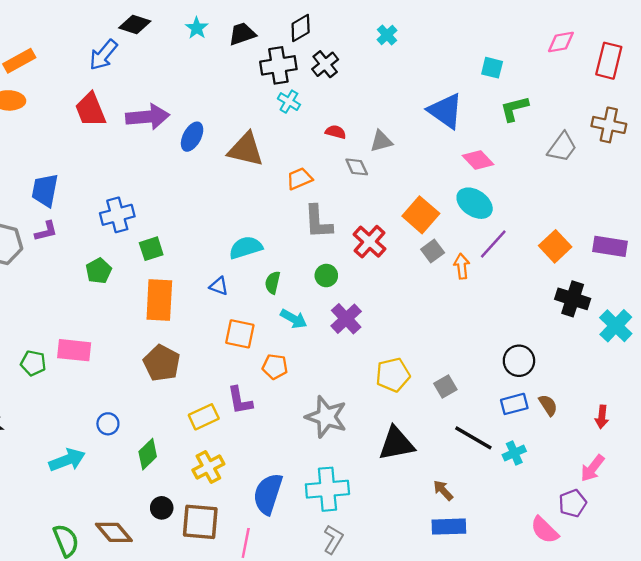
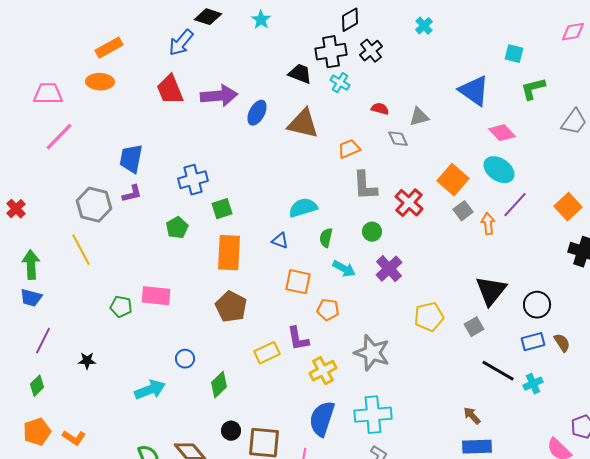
black trapezoid: (242, 34) -> (300, 74), moved, turned 40
black triangle: (396, 444) -> (491, 291), moved, turned -40
yellow cross: (208, 467) -> (323, 371), moved

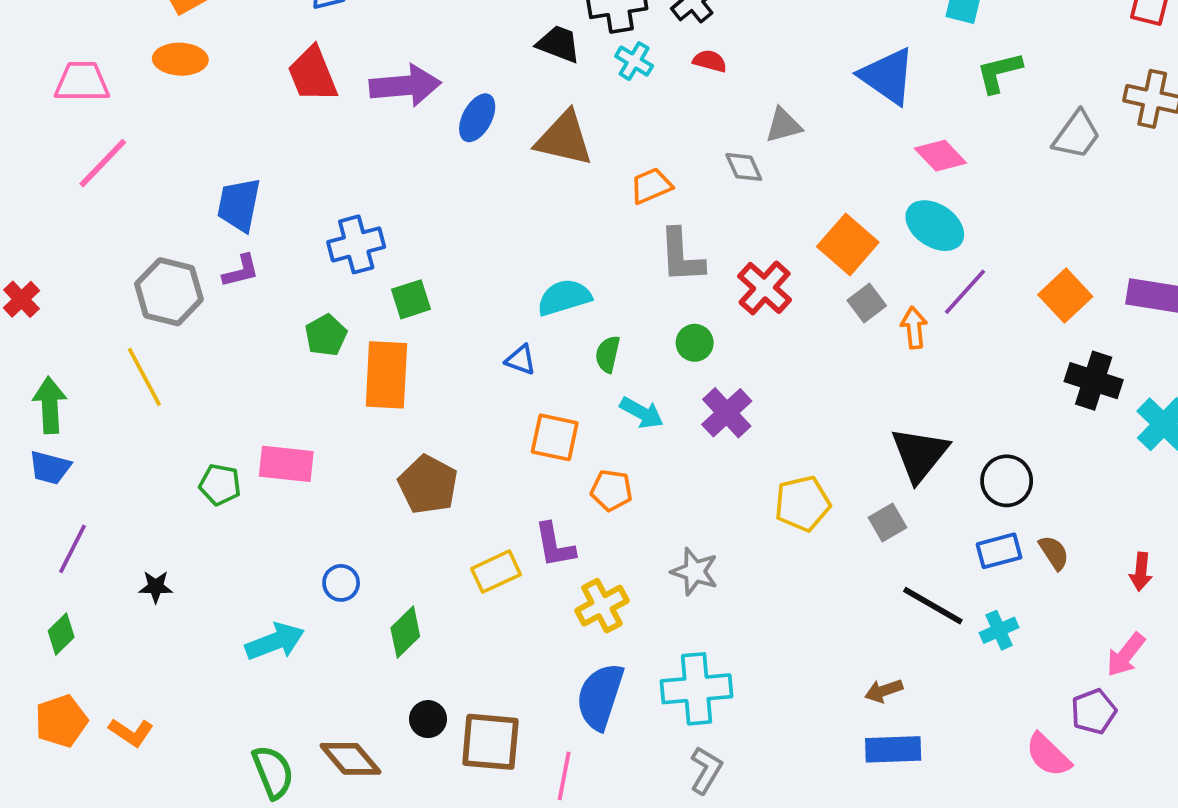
red semicircle: (380, 109) -> (710, 61), moved
orange rectangle: (229, 253) -> (386, 375), moved
gray star: (372, 353) -> (695, 572), size x0.7
brown arrow: (472, 416) -> (884, 691), turned -66

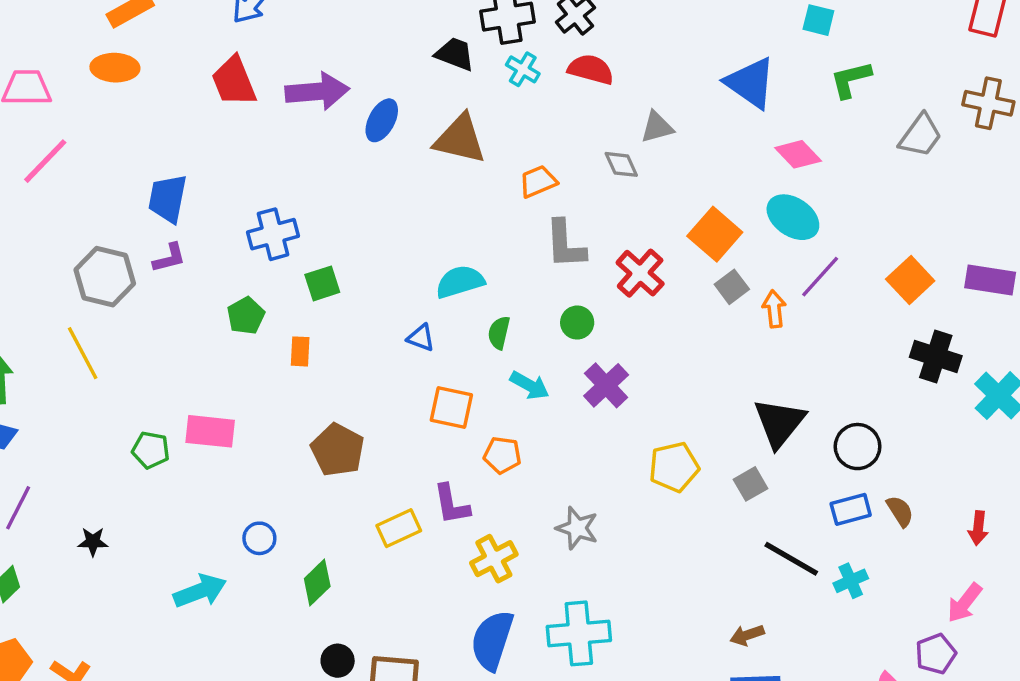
red semicircle: (710, 61) -> (591, 69), size x1.5
orange rectangle: (386, 375) -> (300, 351), size x0.5

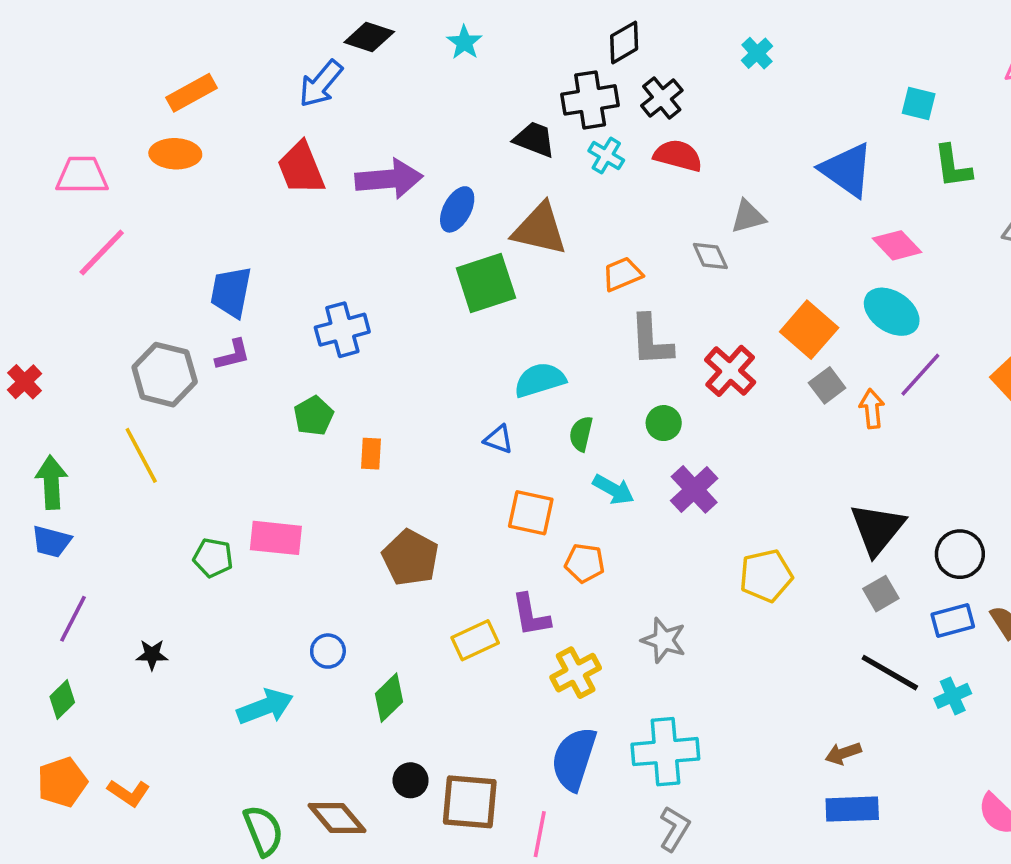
green L-shape: (851, 80) -> (953, 166), turned -84
green square: (322, 283) -> (486, 283), moved, size x1.6
gray square: (750, 484) -> (881, 594), moved

